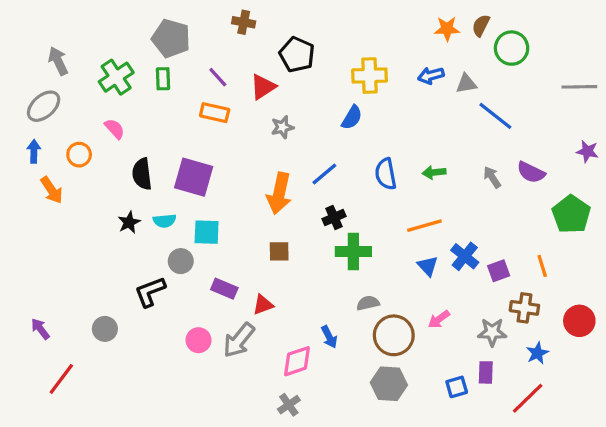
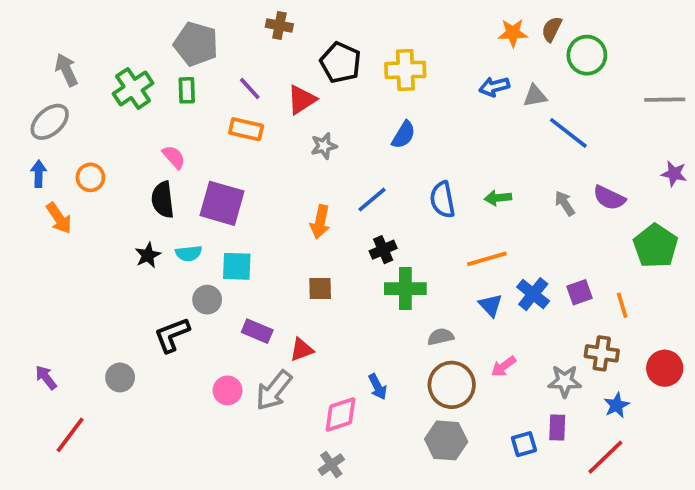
yellow cross: (370, 76) -> (405, 70), moved
pink semicircle: (115, 129) -> (174, 157), moved
orange arrow: (279, 193) -> (320, 222), size x0.7
purple square: (499, 271) -> (579, 292), moved
gray semicircle: (368, 303) -> (441, 337), moved

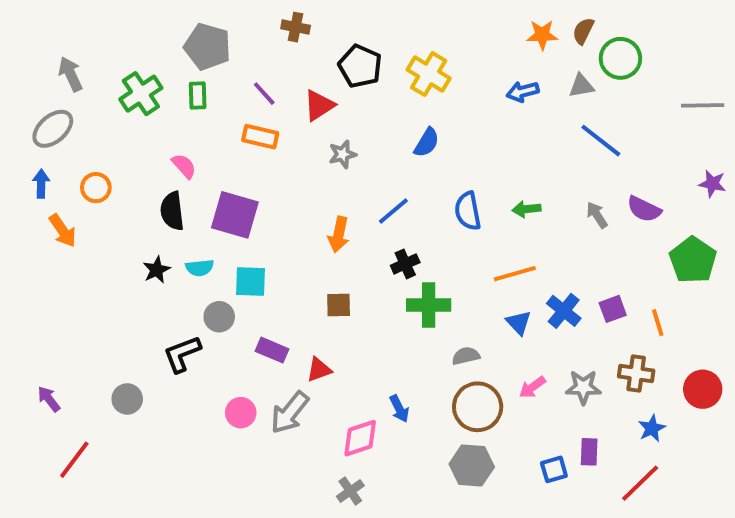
yellow cross: (405, 70) -> (429, 74), turned 33
gray triangle: (535, 96) -> (581, 86), moved
gray star: (565, 381) -> (583, 387), moved

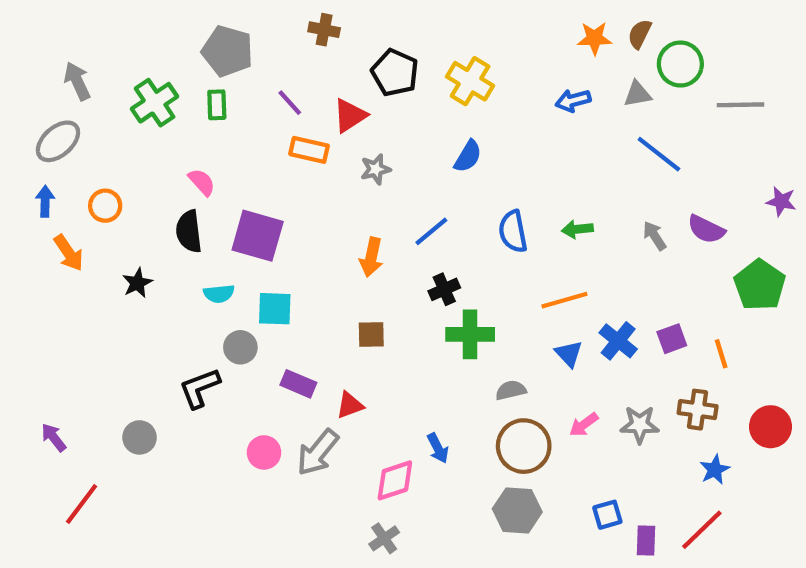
gray line: (703, 105) -> (740, 105), moved
orange rectangle: (260, 137) -> (309, 150), moved
black star: (157, 270) -> (137, 283), moved
purple rectangle: (589, 452) -> (646, 540), moved

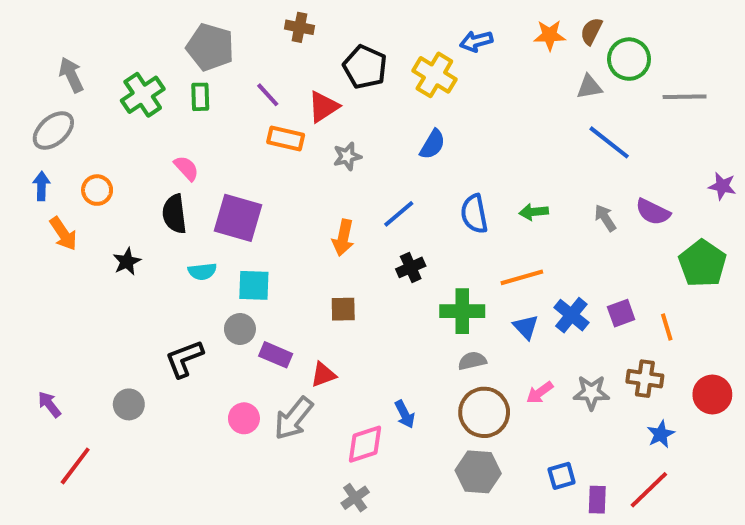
blue arrow: (573, 100) -> (476, 41), moved
green cross: (470, 334) -> (462, 311), moved
gray circle: (240, 347) -> (240, 329), moved

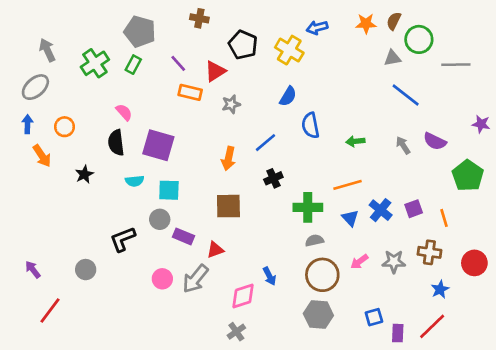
green rectangle: (200, 97) -> (133, 65), turned 30
blue semicircle: (474, 214) -> (310, 125), moved
brown square: (343, 309) -> (228, 206), size x1.5

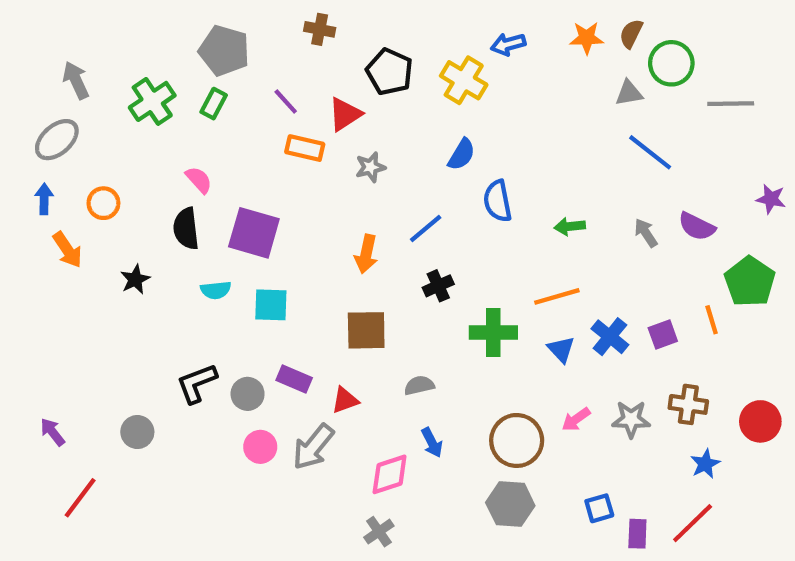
orange line: (444, 218) -> (712, 320), moved
gray circle: (160, 219) -> (248, 394), moved
gray semicircle: (314, 240) -> (419, 385), moved

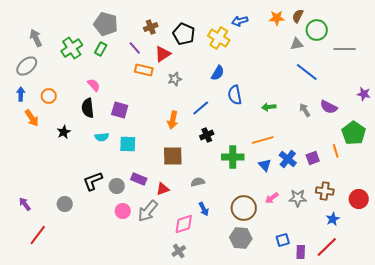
brown cross: (320, 29) -> (151, 27), moved, turned -32
purple square: (254, 233) -> (120, 110), size x0.7

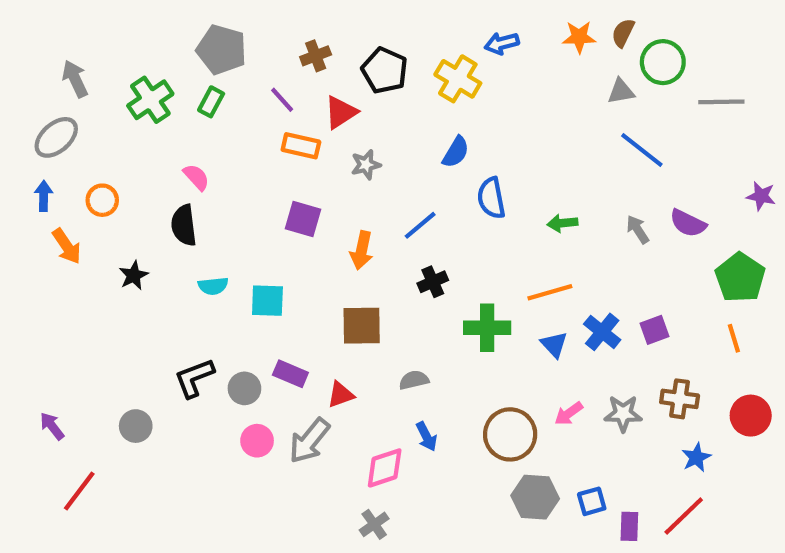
purple square: (120, 110) -> (303, 219), moved
orange line: (336, 151) -> (734, 338), moved
gray hexagon: (241, 238) -> (535, 497), moved

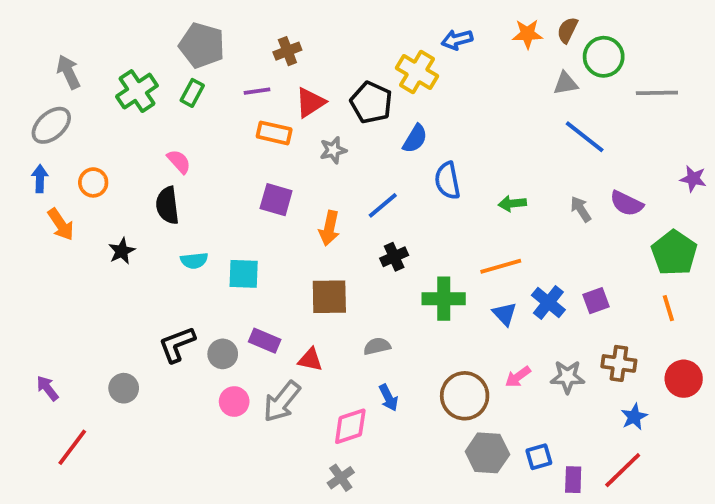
black pentagon: (385, 70) -> (371, 102), moved
purple line: (282, 100) -> (257, 91), turned -56
red triangle: (341, 395) -> (310, 360), turned 32

